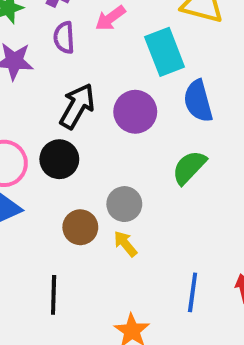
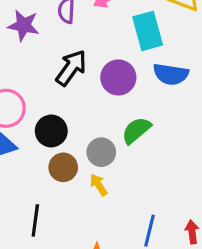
blue semicircle: (198, 101) -> (171, 74), turned -72
black circle: (59, 159) -> (51, 131), moved
green semicircle: (189, 167) -> (136, 130), moved

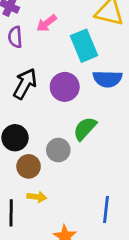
yellow arrow: (99, 185) -> (37, 197), moved, turned 138

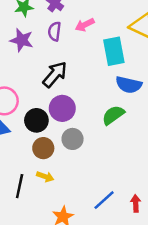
purple circle: (65, 87) -> (62, 108), moved
green semicircle: (85, 129) -> (113, 115), moved
blue line: (106, 210) -> (104, 200), turned 30

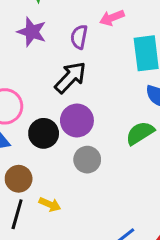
purple semicircle: (55, 31) -> (79, 37), moved
brown circle: (43, 148) -> (19, 179), moved

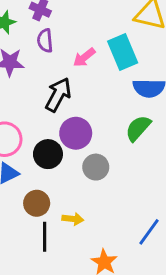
pink arrow: (112, 18) -> (84, 57), moved
purple semicircle: (79, 37) -> (45, 41), moved

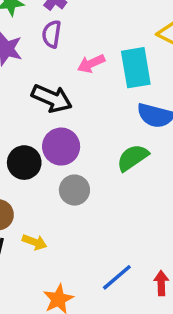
black arrow: (58, 95) -> (52, 98), turned 72

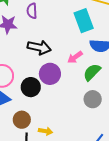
pink arrow: (91, 64) -> (75, 57), moved
gray circle: (74, 190) -> (93, 99), moved

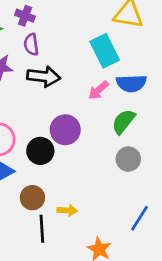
black arrow: (39, 47) -> (44, 77), moved
pink arrow: (75, 57) -> (98, 90), moved

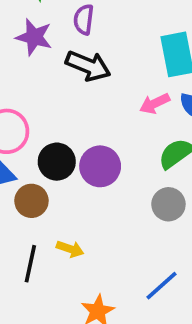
purple circle: (65, 130) -> (100, 166), moved
brown circle: (32, 198) -> (31, 201), moved

